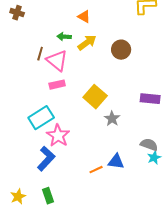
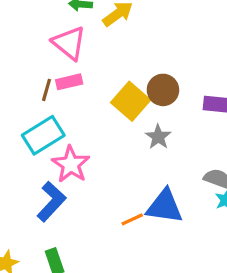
brown circle: (121, 50) -> (163, 90), moved
brown line: (40, 54) -> (46, 90), moved
blue triangle: (116, 162) -> (165, 206), size x1.4

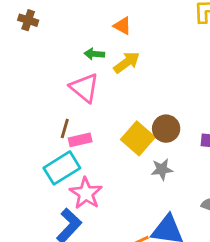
pink rectangle: (69, 82) -> (80, 140), moved
gray star: (158, 137) -> (162, 169), turned 30

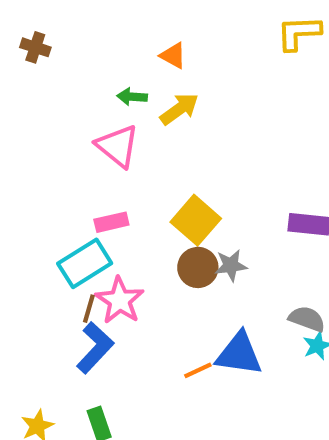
brown line: (65, 129) -> (89, 309), moved
brown circle: (166, 129) -> (198, 267), moved

